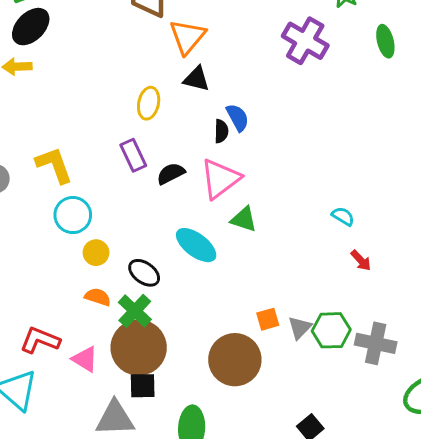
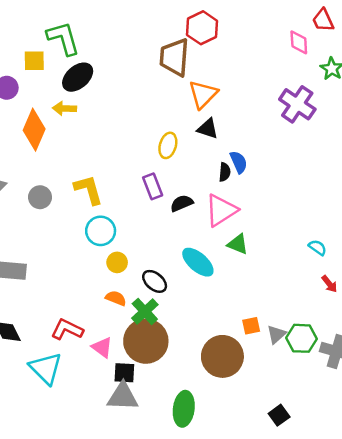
black square: (143, 386) -> (124, 373), moved

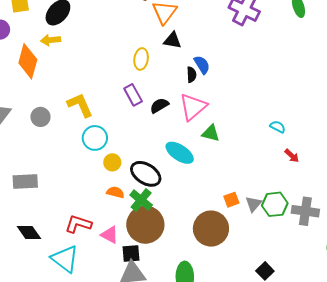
black ellipse: (155, 281) -> (146, 174), size x1.4

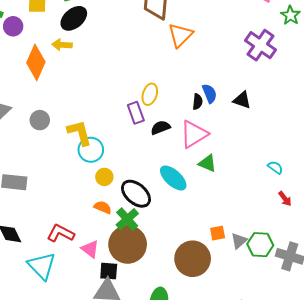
black triangle: (172, 40) -> (242, 100), moved
yellow ellipse: (141, 59) -> (150, 94), moved
yellow L-shape: (80, 105) -> (79, 133), moved

